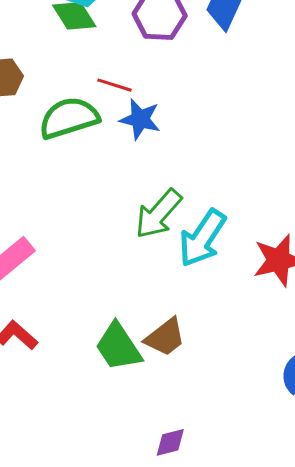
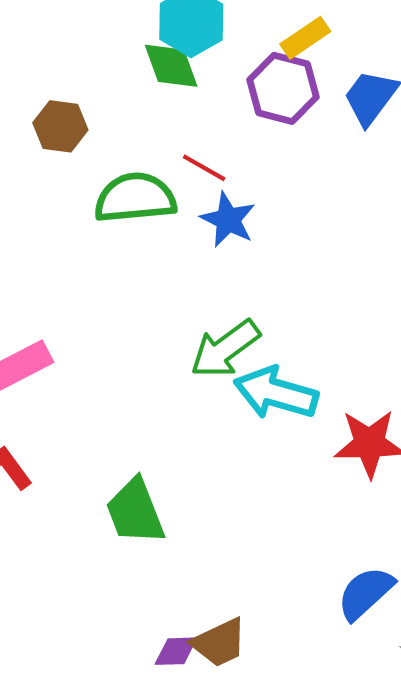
cyan arrow: (202, 238) -> (276, 393), turned 60
brown trapezoid: (165, 337) -> (219, 643), moved

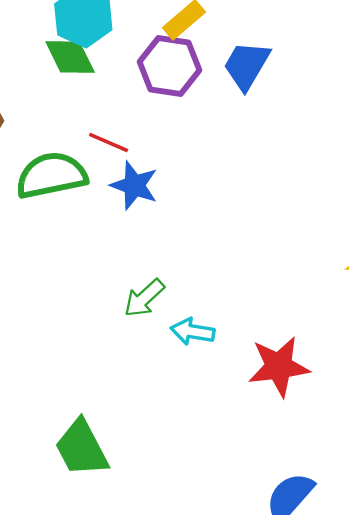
green arrow: (225, 349) -> (144, 298), size x0.7
cyan arrow: (276, 393) -> (193, 332), size x0.6

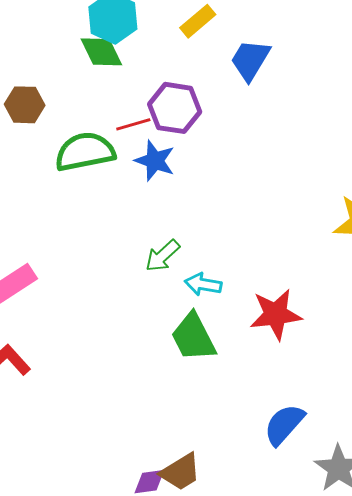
purple hexagon: (169, 66) -> (175, 108), moved
red line: (109, 143) -> (133, 124), turned -40
green trapezoid: (82, 448) -> (193, 337), moved

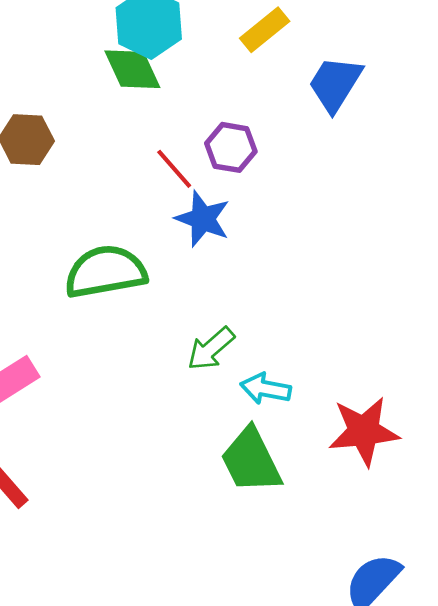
purple hexagon: (175, 108) -> (231, 147), size x0.7
red line: (133, 124) -> (174, 169), turned 64
green semicircle: (85, 152) -> (106, 272), moved

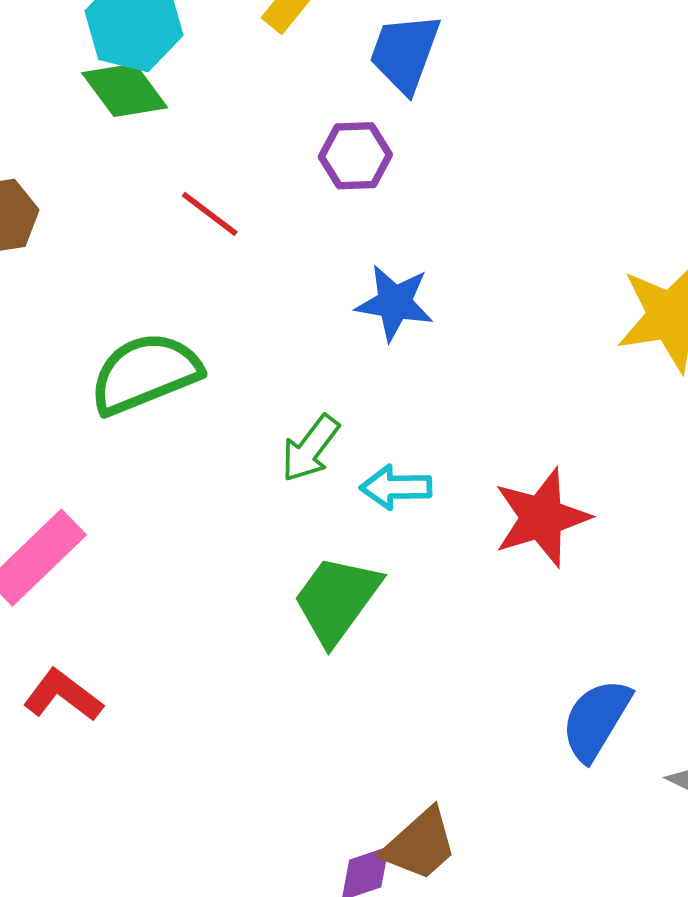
purple hexagon: (231, 147) -> (355, 156), moved
blue star: (203, 219) -> (394, 303), moved
green trapezoid: (251, 460) -> (337, 600), moved, turned 74

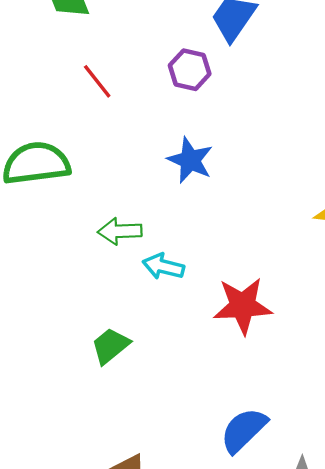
green arrow: (310, 448) -> (120, 231), turned 36
green trapezoid: (337, 600) -> (110, 346), moved, size x0.7

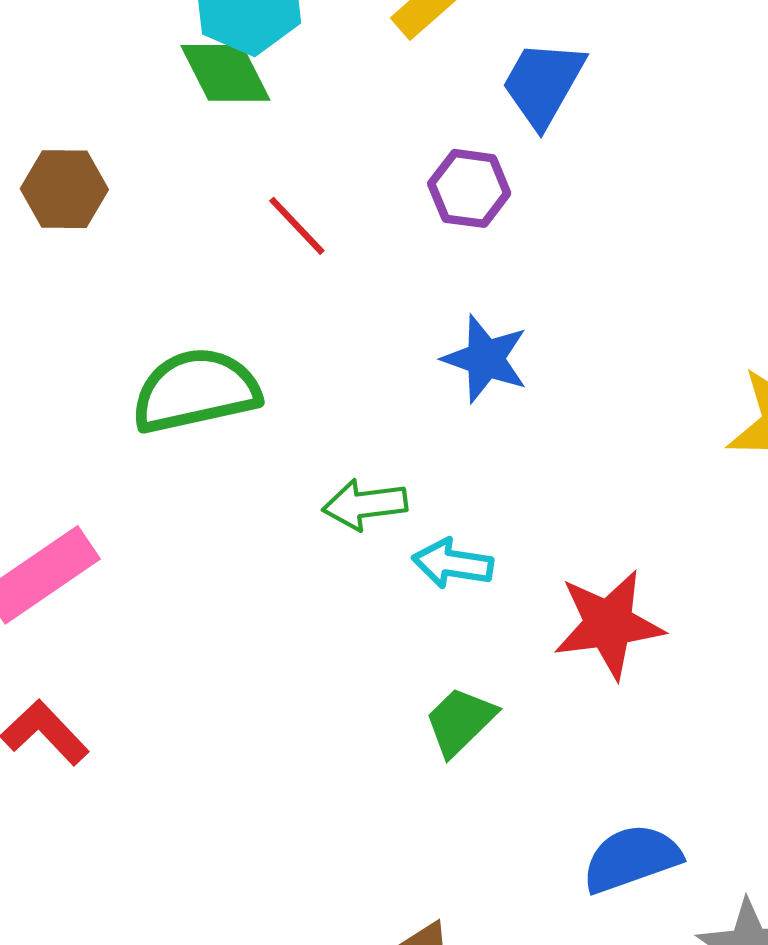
green trapezoid: (110, 346) -> (460, 721), moved
blue semicircle: (244, 430) -> (632, 859), turned 30

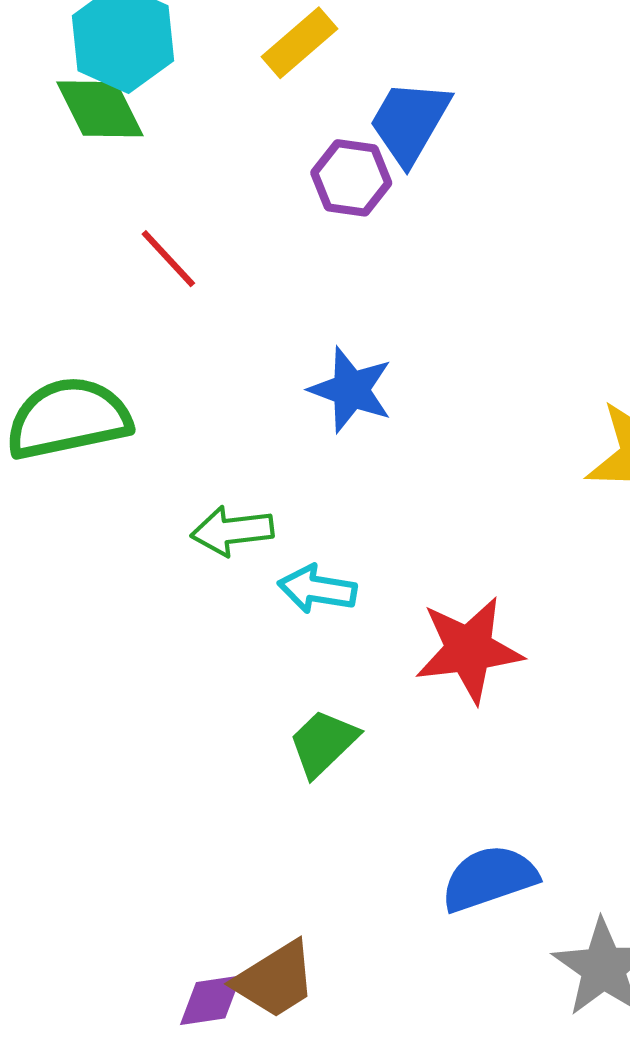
purple hexagon: (469, 188) -> (351, 178), moved

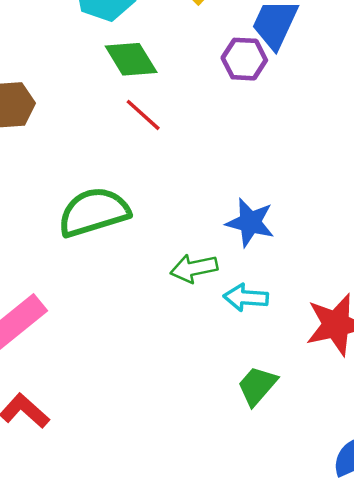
green diamond: (100, 109) -> (131, 59), moved
blue star: (351, 390) -> (250, 222), moved

